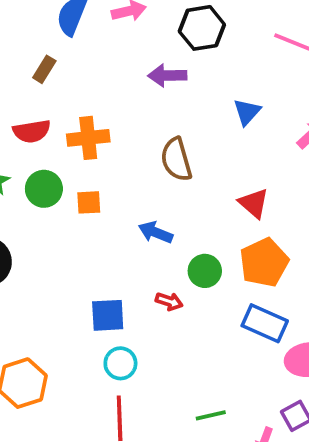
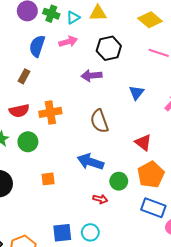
orange square: (89, 202) -> (48, 179), moved
blue arrow: (156, 232) -> (90, 162), size x1.4
blue square: (108, 315) -> (62, 233), moved
cyan circle: (120, 363) -> (90, 232), moved

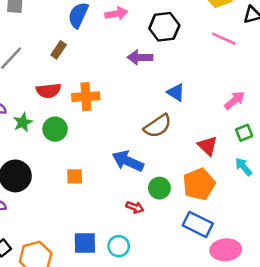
blue triangle: (136, 93) -> (176, 92), moved, turned -42
brown semicircle: (99, 121) -> (158, 126), moved, turned -110
red triangle: (143, 142) -> (208, 146), moved

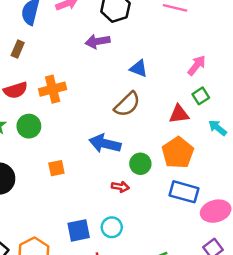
green square: (244, 133) -> (201, 96), moved
red triangle: (208, 146) -> (179, 114), turned -40

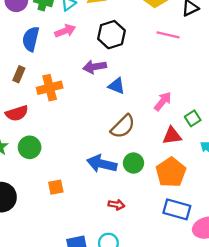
pink arrow: (197, 65) -> (163, 101), moved
blue triangle: (139, 68) -> (117, 86), moved
orange cross: (53, 89) -> (50, 88), moved
green circle: (140, 164) -> (133, 163), moved

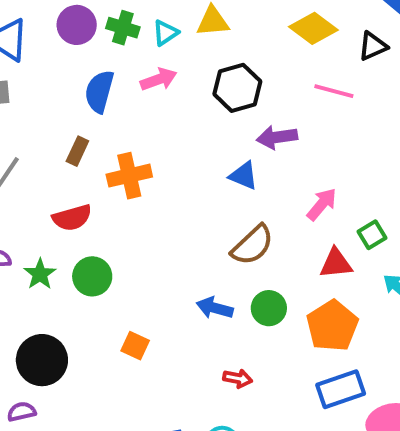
purple arrow: (95, 67) -> (277, 137), moved
blue arrow: (102, 164) -> (215, 308), size x0.7
orange square: (56, 187) -> (135, 346), turned 35
blue rectangle: (177, 209) -> (341, 389), turned -36

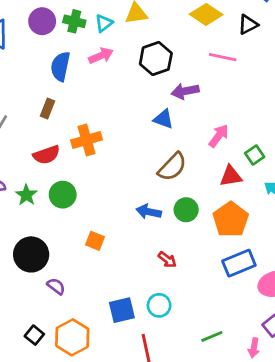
orange cross: (129, 176) -> (86, 140), moved
red arrow: (238, 378) -> (167, 260), turned 30
purple semicircle: (22, 412) -> (56, 286), moved, turned 54

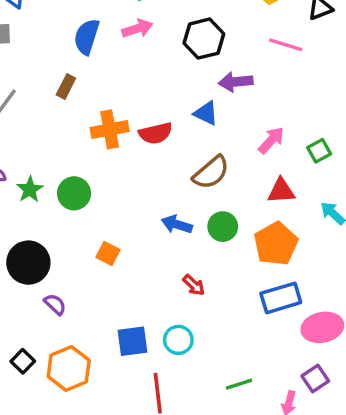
red semicircle: (46, 155) -> (156, 133), moved
green square: (255, 155) -> (319, 151), moved

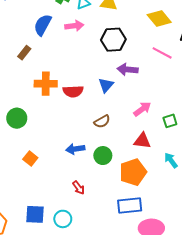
blue triangle: (206, 113) -> (106, 85), turned 35
brown semicircle: (211, 173) -> (102, 122), size x0.7
blue arrow: (177, 224) -> (75, 149), turned -36

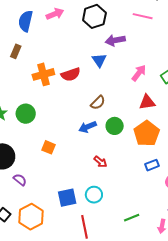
brown semicircle: (102, 122) -> (98, 103), moved
blue rectangle: (130, 206) -> (152, 165), size x0.6

